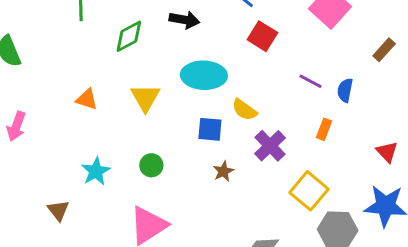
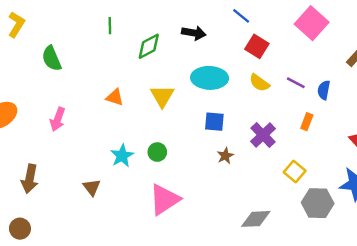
yellow semicircle: (244, 110) -> (259, 83), moved
green circle: (151, 165) -> (157, 152), moved
yellow square: (309, 191) -> (295, 171), size x0.7

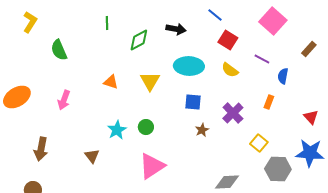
purple line: (296, 83) -> (262, 59), moved

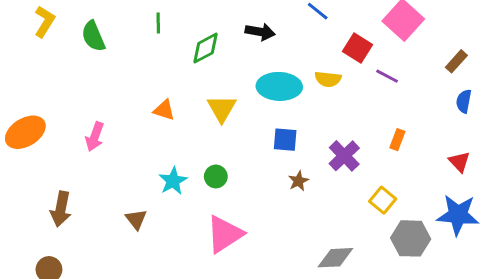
red square: (228, 40) -> (358, 48), moved
green semicircle: (59, 50) -> (93, 36), moved
yellow semicircle: (230, 70) -> (328, 79), moved, turned -30
blue semicircle: (283, 76) -> (464, 101), moved

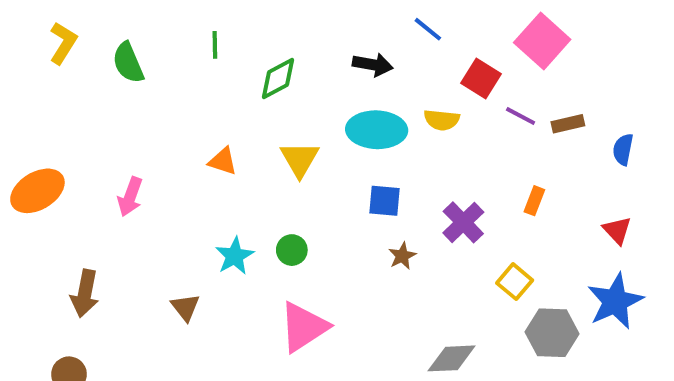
black arrow: (260, 32) -> (373, 65), moved
brown rectangle: (456, 61) -> (568, 124), moved, turned 35
blue star: (458, 215) -> (615, 301), turned -30

